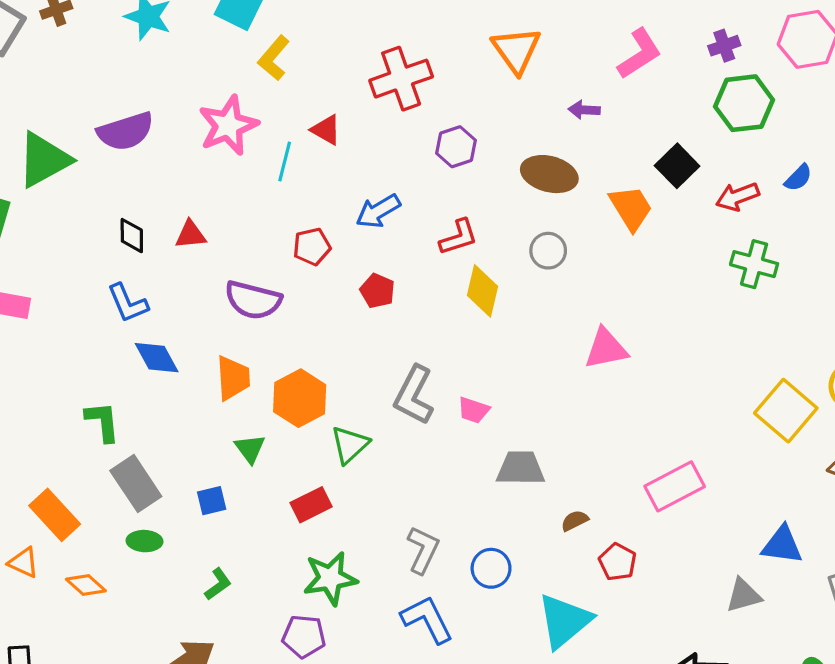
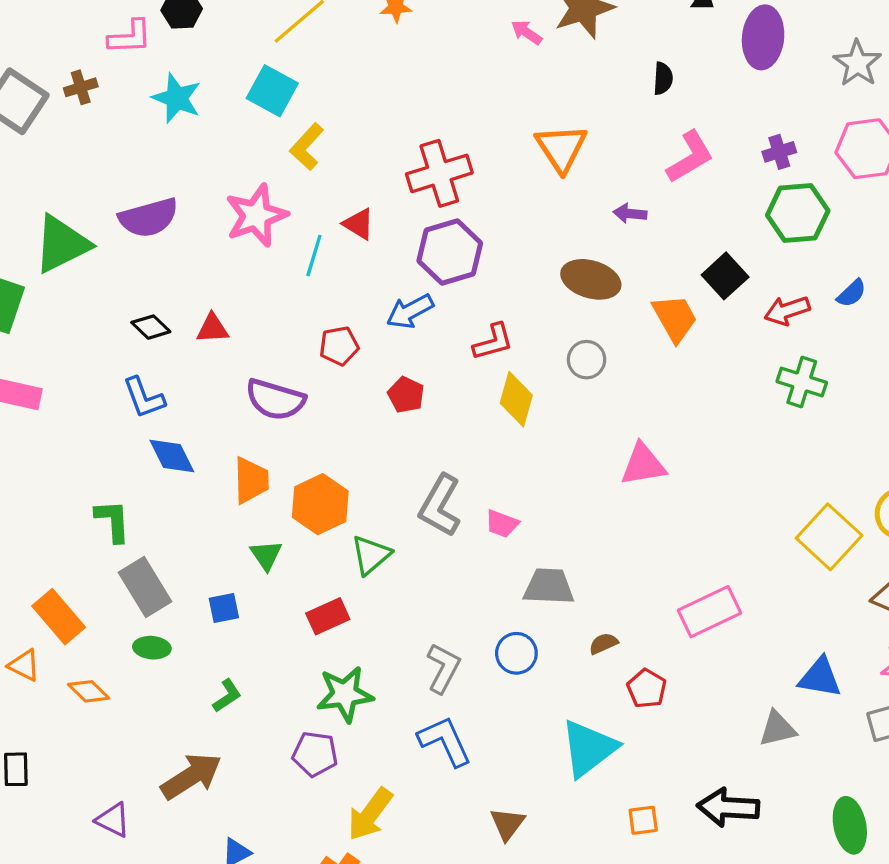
purple hexagon: (456, 147) -> (450, 252), moved, size x1.5
black diamond: (132, 236) -> (151, 327), turned -48
blue circle: (491, 568) -> (516, 653), moved

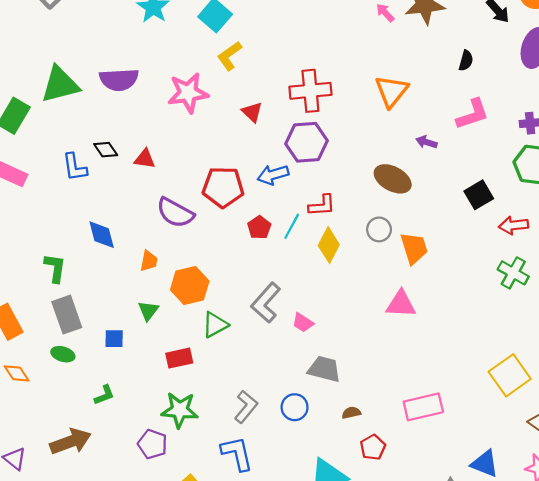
cyan line: (314, 256) -> (292, 226), moved
orange trapezoid: (675, 318) -> (414, 248), moved
red pentagon: (339, 346) -> (223, 187), size x1.6
blue L-shape: (144, 398) -> (75, 167), moved
orange trapezoid: (251, 480) -> (149, 261), size x0.7

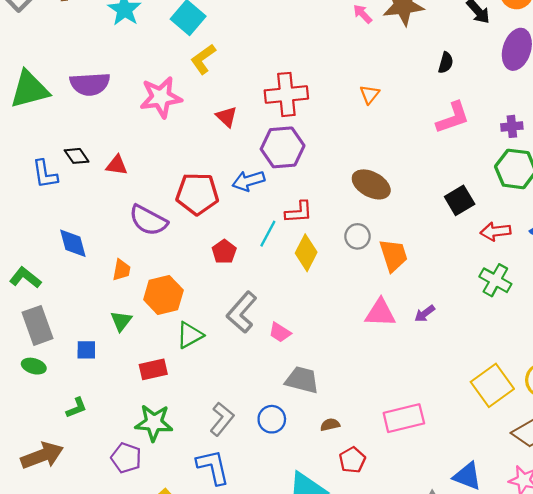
orange triangle: (392, 91) -> (370, 94), size x0.6
purple arrow: (427, 142) -> (425, 314), moved, turned -54
red pentagon: (259, 227) -> (224, 252), moved
green L-shape: (55, 268) -> (25, 278), turned -60

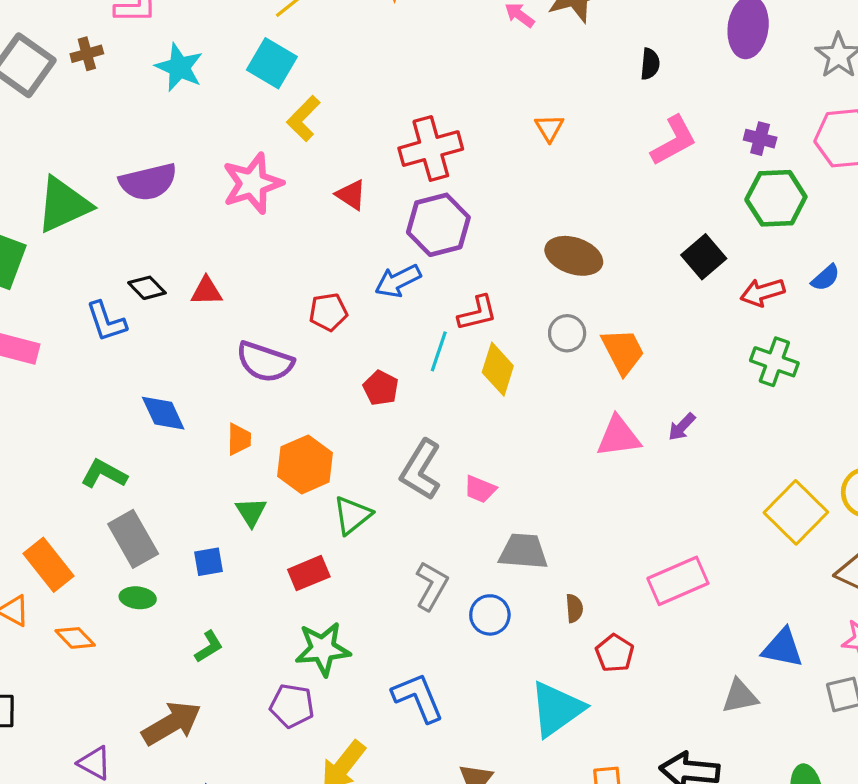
purple cross: (512, 126) -> (760, 139), turned 30
red pentagon: (197, 194) -> (328, 312), size x0.6
gray L-shape: (222, 419) -> (432, 586), moved
brown semicircle: (330, 425) -> (574, 608), turned 108

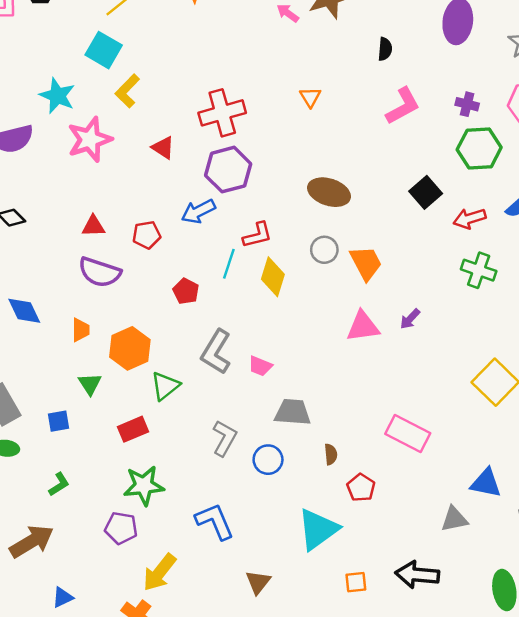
cyan star: (179, 67) -> (57, 96), moved
red triangle: (206, 291) -> (93, 226), moved
pink rectangle: (678, 581) -> (408, 434), turned 51

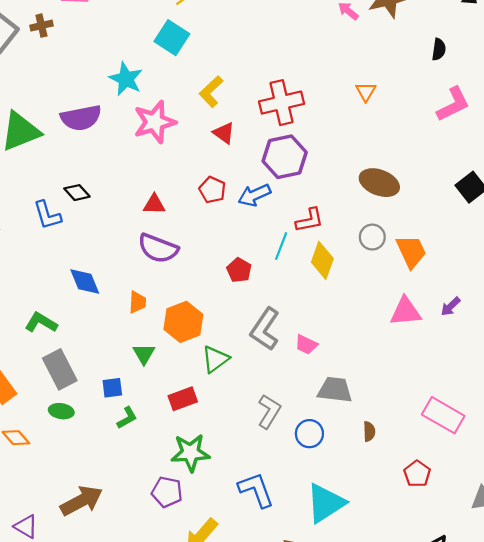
yellow L-shape: (127, 91) -> (211, 92), moved
red pentagon: (147, 235) -> (212, 190), moved, turned 30
green L-shape: (59, 484) -> (127, 418), moved
red pentagon: (361, 488) -> (417, 474), moved
cyan triangle: (318, 529) -> (326, 503), moved

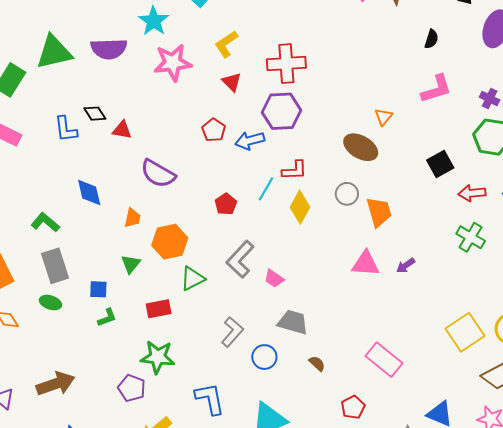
orange triangle: (366, 92) -> (384, 117), moved
red triangle: (154, 204) -> (122, 130), moved
brown semicircle: (369, 431) -> (317, 363), turned -54

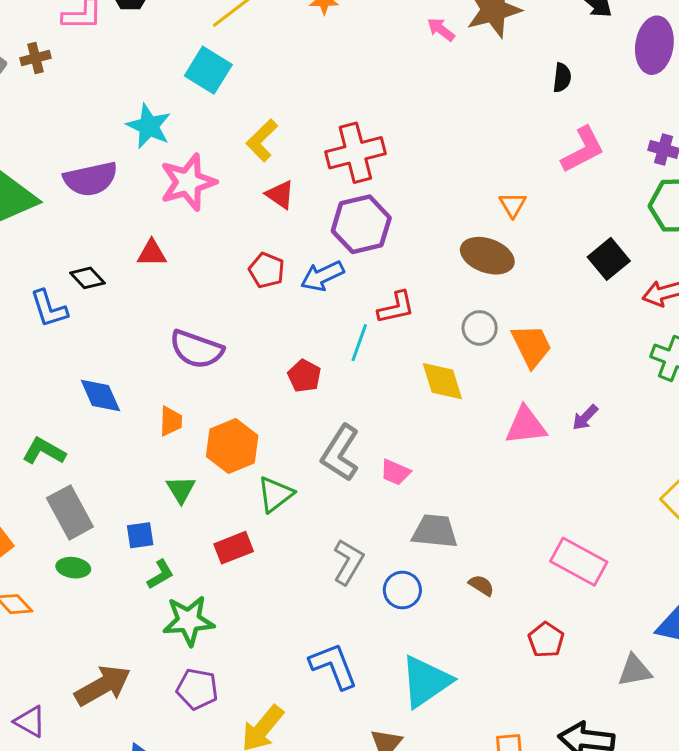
red triangle: (122, 130) -> (152, 253), moved
yellow diamond: (300, 207) -> (442, 381), moved, turned -36
green star: (158, 357) -> (189, 621), moved
purple pentagon: (132, 388) -> (197, 689), moved

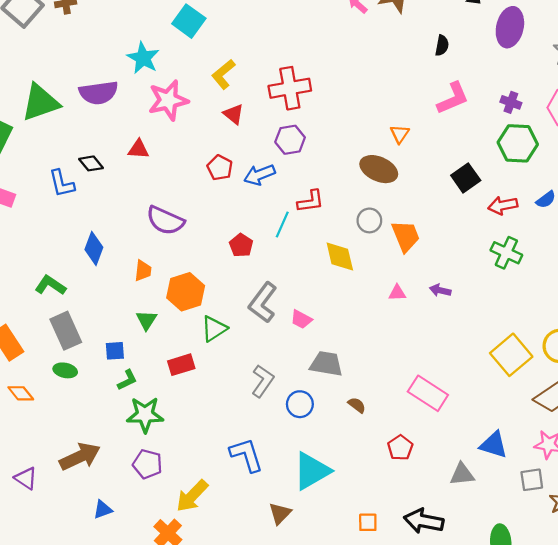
purple hexagon: (361, 224) -> (290, 140), size x0.7
blue diamond: (100, 395) -> (94, 248), turned 40
purple arrow: (585, 417) -> (440, 290), turned 54
pink triangle: (526, 426) -> (397, 293), size x0.6

